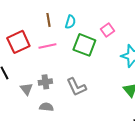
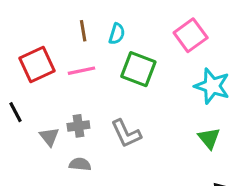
pink square: (107, 30) -> (191, 35), moved, size x1.5

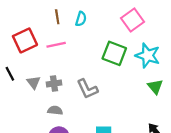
green square: (138, 69) -> (114, 53), moved
gray triangle: (49, 137) -> (34, 82), moved
green triangle: (209, 138) -> (155, 87), moved

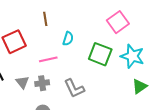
cyan semicircle: (81, 19) -> (68, 39), moved
pink line: (56, 45) -> (48, 59), moved
green triangle: (155, 87) -> (140, 86), turned 35

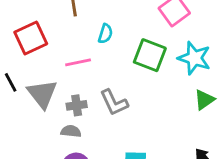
gray triangle: (22, 82) -> (42, 94), size x1.6
gray cross: (42, 83) -> (77, 105), moved

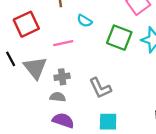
cyan semicircle: (105, 34) -> (85, 21), turned 104
gray L-shape: (114, 103) -> (100, 88), moved

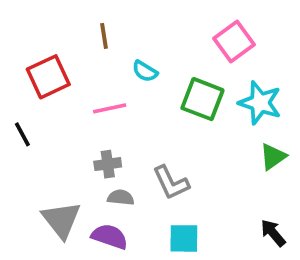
gray triangle: (35, 68) -> (61, 220), moved
gray semicircle: (58, 97) -> (121, 198), moved

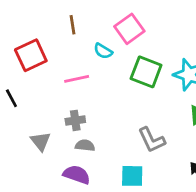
pink square: (234, 42) -> (129, 29), moved
gray L-shape: (171, 183) -> (152, 140), moved
gray triangle: (61, 220) -> (41, 141), moved, size x0.7

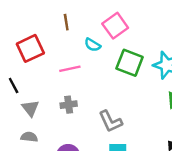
gray L-shape: (152, 140) -> (110, 121), moved
gray triangle: (41, 141) -> (30, 108), moved
gray semicircle: (85, 145) -> (29, 137), moved

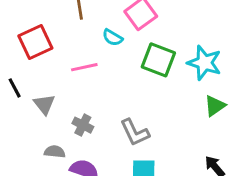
gray cross: (69, 105) -> (83, 125), moved, turned 35
gray triangle: (30, 108) -> (44, 104), moved
gray semicircle: (29, 137) -> (55, 152), moved

